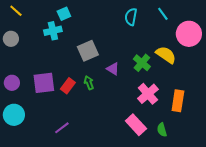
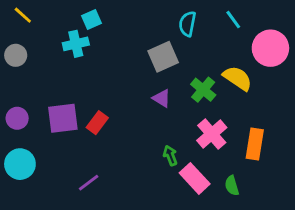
gray square: (88, 51) -> (163, 57), moved
green arrow: (89, 83) -> (170, 155), moved

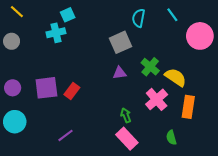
yellow semicircle: (238, 78) -> (176, 77), moved
purple triangle: (162, 98) -> (119, 73), turned -40
pink rectangle: (195, 178) -> (127, 139), moved

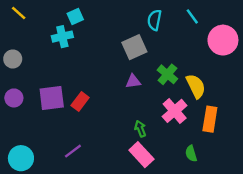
gray circle: (12, 41) -> (13, 59), moved
yellow semicircle: (176, 77) -> (196, 86), turned 30
cyan circle: (15, 122) -> (21, 158), moved

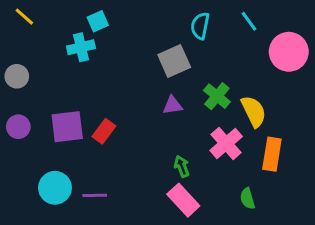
purple line: (73, 151) -> (95, 195), turned 36
cyan circle: (21, 158) -> (55, 188), moved

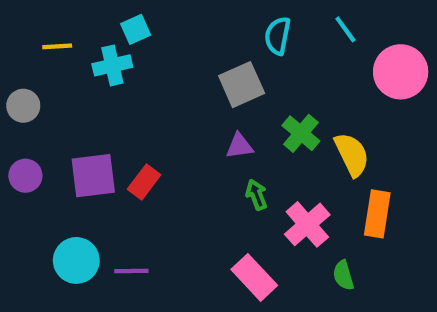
yellow line: (24, 17) -> (57, 46), moved, turned -45
pink cross: (226, 143) -> (307, 224), moved
green arrow: (182, 166) -> (256, 195), moved

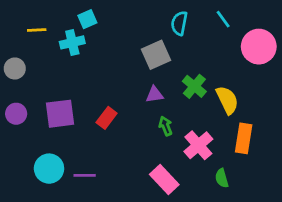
red rectangle: (144, 182) -> (107, 118), moved

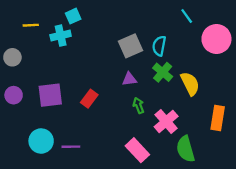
cyan semicircle: (179, 23) -> (159, 46), moved
orange rectangle: (244, 138) -> (218, 118), moved
green semicircle: (222, 178) -> (186, 149), size x1.6

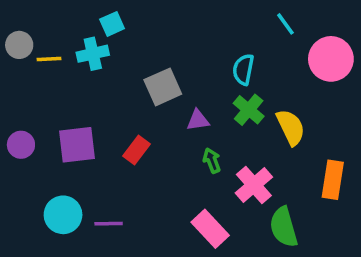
yellow line: (31, 25) -> (49, 59), moved
gray square: (130, 46) -> (163, 87), moved
gray circle: (12, 57) -> (19, 45), moved

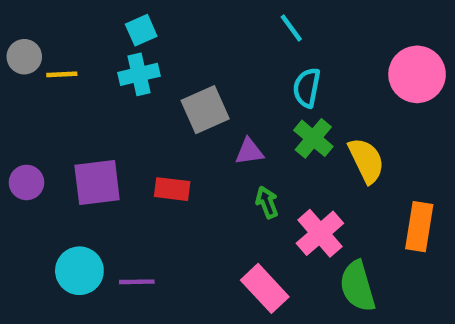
cyan line: (285, 24) -> (291, 28), moved
cyan cross: (93, 54) -> (139, 74), moved
red rectangle: (137, 150) -> (172, 189), turned 60

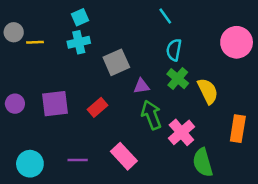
red rectangle: (172, 189) -> (98, 107), turned -48
green arrow: (267, 202) -> (151, 115), size x1.6
cyan circle: (79, 271) -> (30, 164), moved
pink rectangle: (265, 288) -> (124, 156), moved

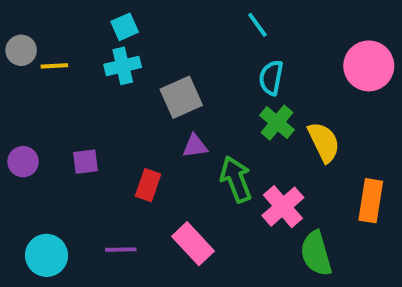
purple triangle: (141, 86) -> (195, 146), moved
purple square: (55, 104) -> (86, 162), size x0.6
red rectangle: (98, 107) -> (148, 185), moved, turned -30

